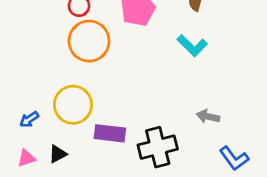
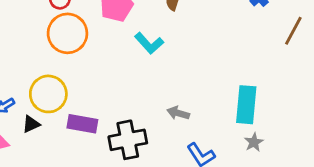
cyan L-shape: (192, 46) -> (149, 43), moved
black triangle: (58, 154) -> (31, 124), moved

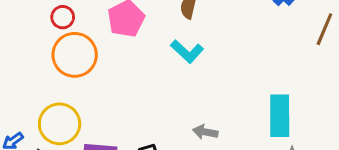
cyan L-shape: (149, 43) -> (187, 51), moved

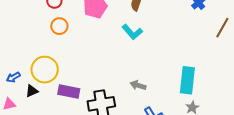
orange circle: (75, 55) -> (59, 26), size x0.6

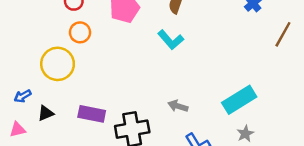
yellow circle: (45, 70) -> (58, 64), moved
cyan rectangle: (187, 80) -> (239, 100), turned 52

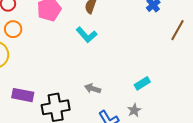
cyan rectangle: (239, 100) -> (142, 83), size x0.6
gray star: (245, 134) -> (134, 110), moved

